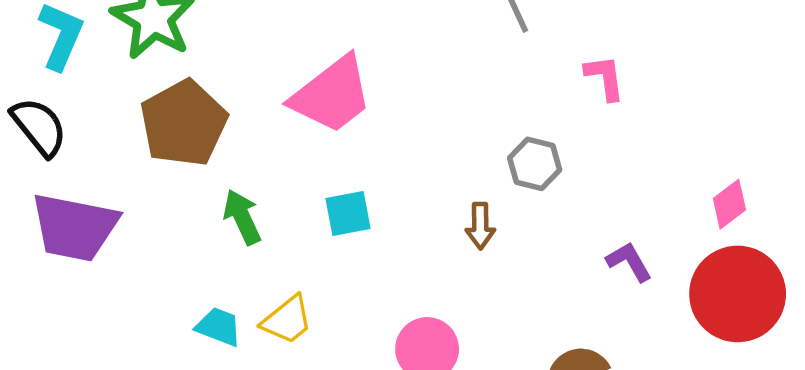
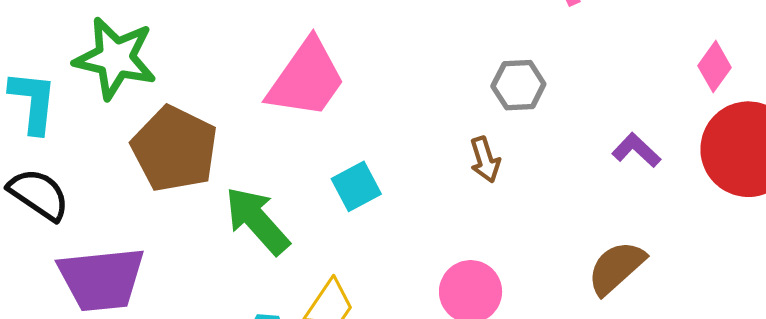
green arrow: (242, 217) -> (257, 221), size x1.4

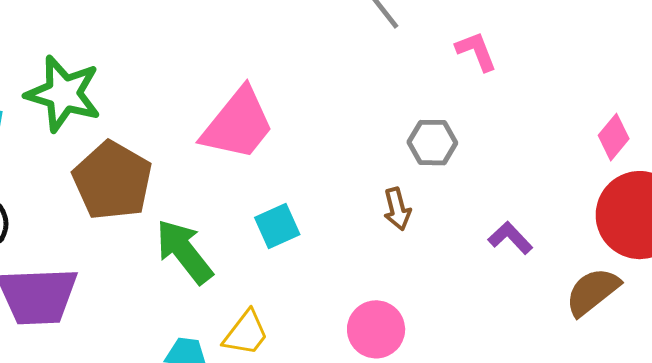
purple L-shape: (636, 150) -> (510, 238), moved
brown semicircle: (616, 268) -> (593, 292), moved

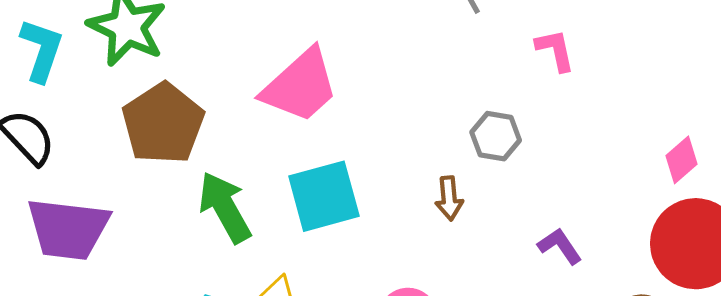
cyan square: (277, 226) -> (324, 196), size x1.6

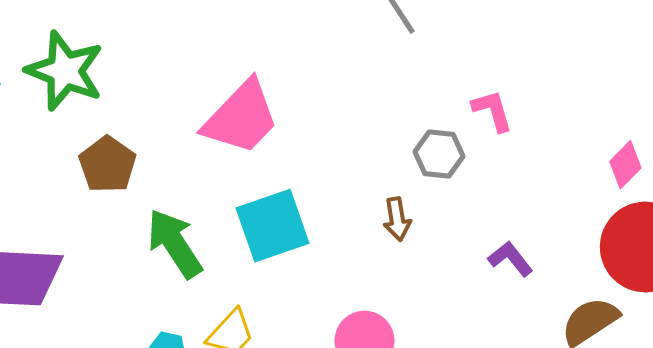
pink L-shape: (555, 50) -> (492, 111), moved
brown pentagon: (163, 123) -> (107, 164), size x0.7

